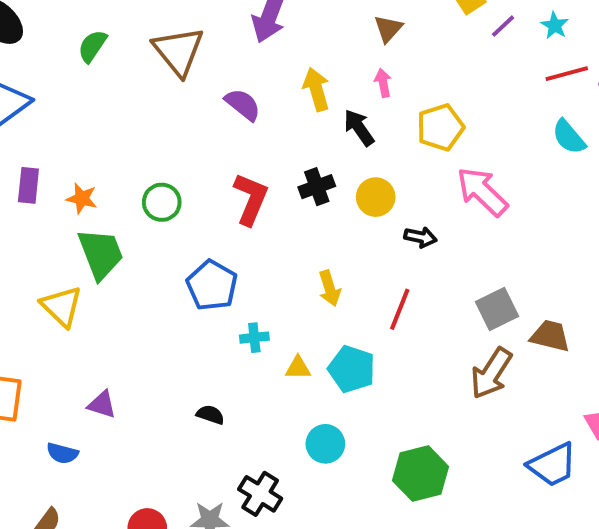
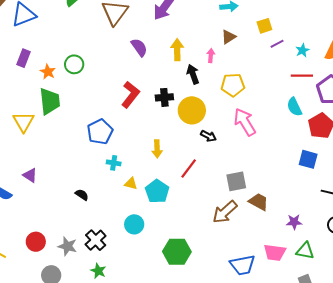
brown triangle: (388, 29) -> (229, 37), moved
yellow circle: (376, 197) -> (192, 110), size x1.4
green circle: (162, 202) -> (74, 64), moved

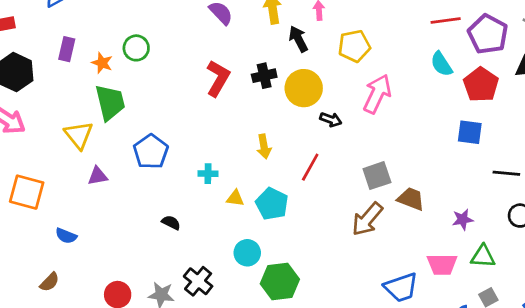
pink arrow: (245, 122) -> (377, 94), turned 64
blue pentagon: (100, 132) -> (151, 152), moved
purple triangle: (30, 175) -> (98, 176), moved, turned -35
green hexagon: (177, 252) -> (280, 282), moved

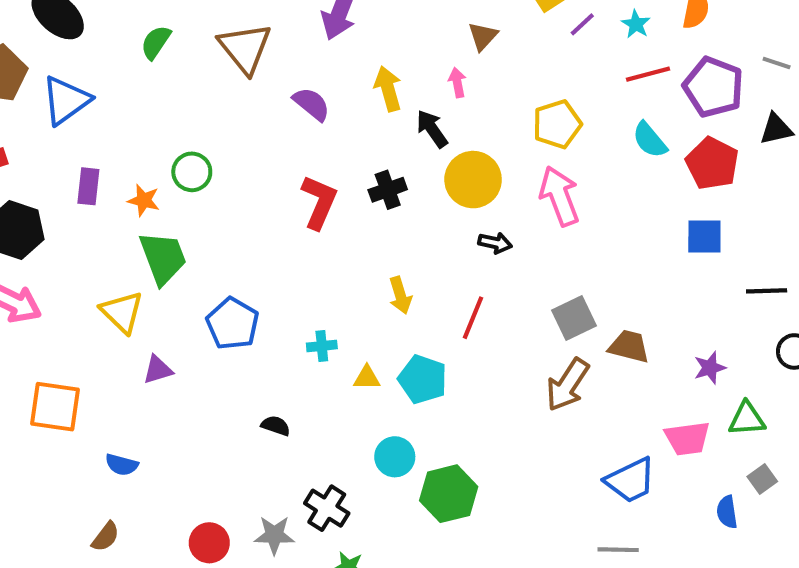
yellow pentagon: (354, 46) -> (557, 124), moved
yellow circle: (304, 88) -> (473, 180), moved
pink arrow: (377, 94) -> (559, 196), turned -39

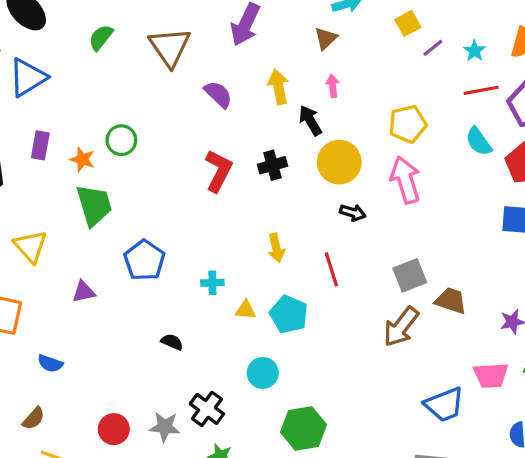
brown triangle: (483, 36) -> (326, 38), moved
yellow triangle: (122, 312) -> (31, 246), moved
red line: (473, 318) -> (331, 269), turned -44
green hexagon: (449, 494) -> (304, 428), moved

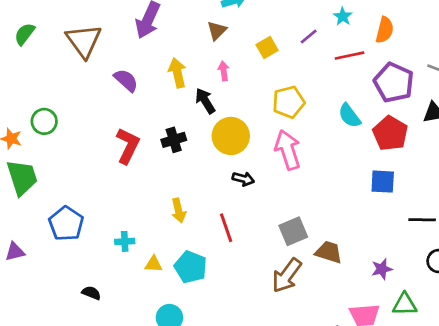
yellow square: (408, 23) -> (267, 48), moved
cyan star: (475, 51) -> (343, 16), moved
red line: (481, 90) -> (350, 56), moved

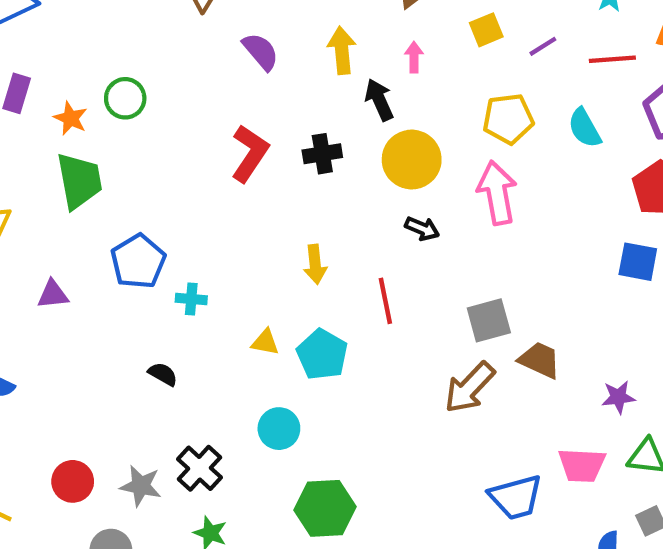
purple line: (309, 36) -> (543, 46), moved
cyan semicircle: (350, 116) -> (585, 128), moved
cyan cross: (125, 241) -> (191, 299), moved

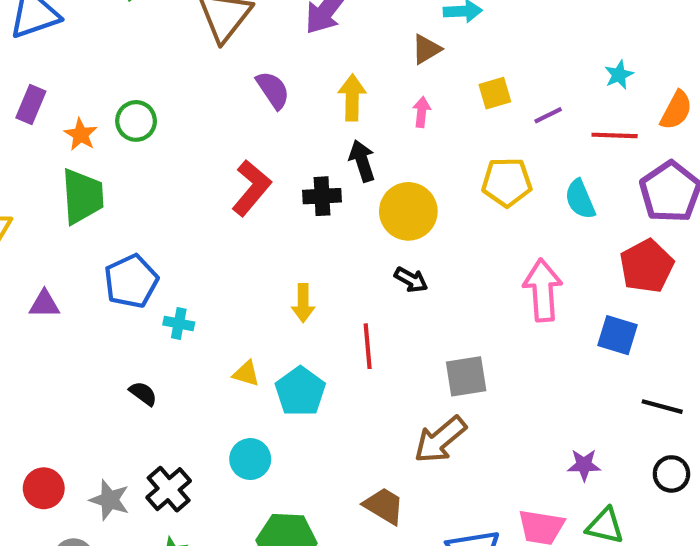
black arrow: (379, 100) -> (362, 161), moved
pink arrow: (497, 193) -> (543, 290), moved
brown trapezoid: (540, 360) -> (384, 506), moved

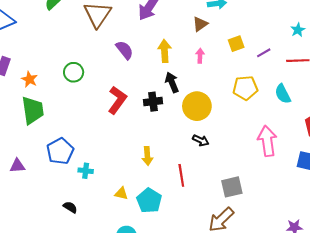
green circle: (136, 121) -> (74, 72), moved

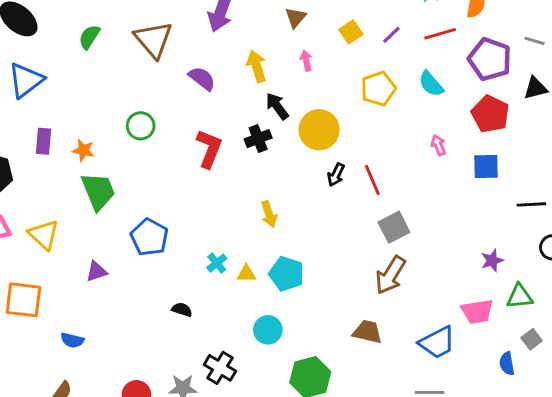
black arrow: (201, 140) -> (336, 175), turned 105
pink arrow: (267, 141) -> (438, 145), moved, size x0.5
cyan cross: (86, 171) -> (217, 263), moved, turned -32
red line: (181, 175) -> (372, 180), moved

